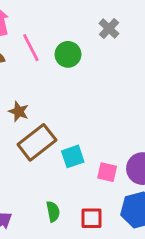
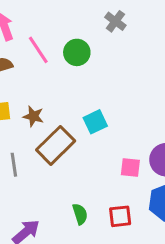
cyan square: (73, 156) -> (95, 122), moved

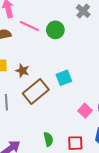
pink line: (38, 50) -> (29, 26), turned -36
pink square: (130, 168) -> (85, 111), turned 32

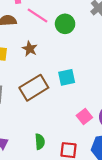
brown star: (22, 71) -> (30, 49), moved

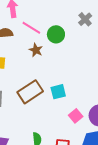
brown star: (30, 49) -> (36, 50), moved
cyan square: (67, 77) -> (58, 92), moved

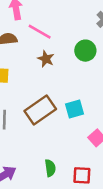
green circle: (56, 34) -> (85, 51), moved

